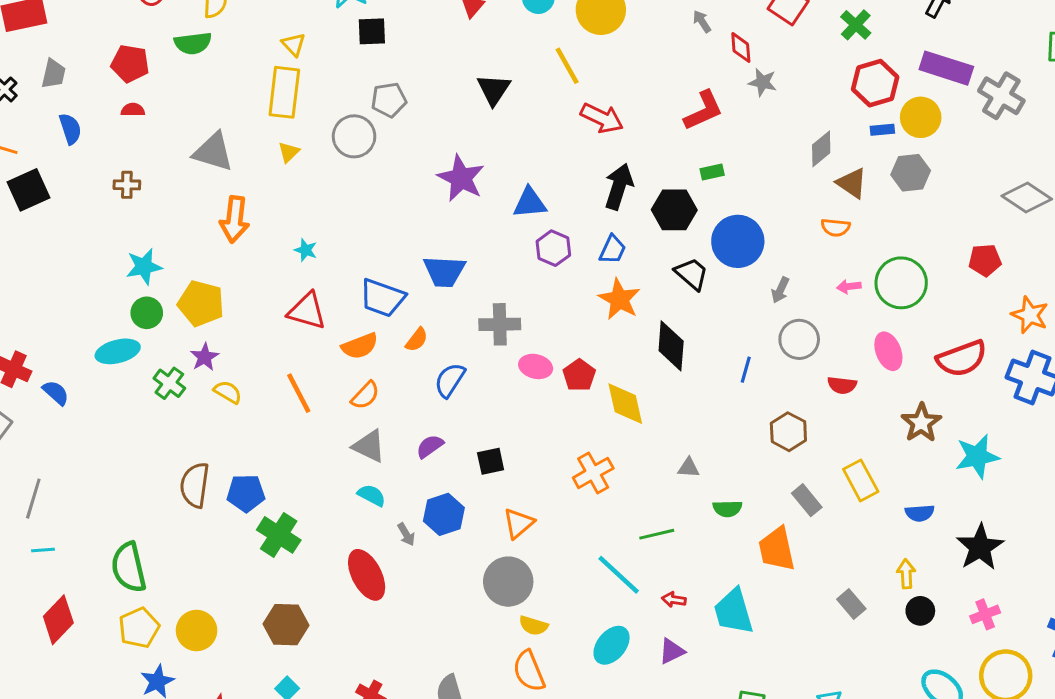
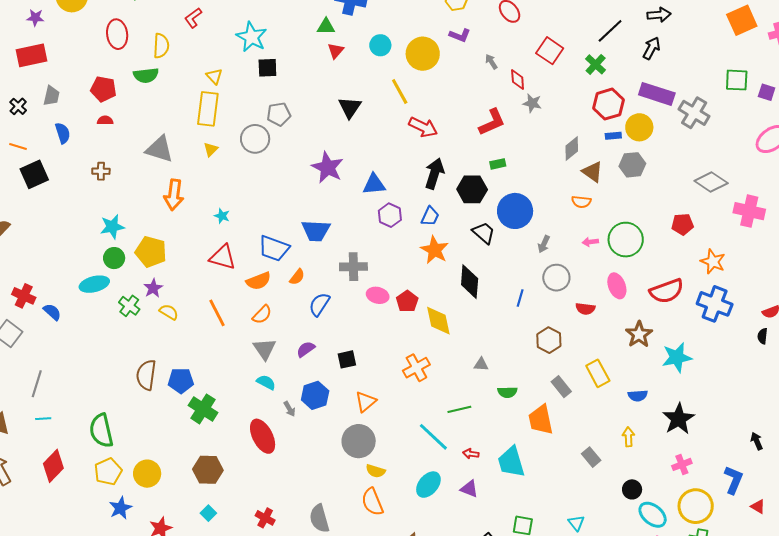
gray triangle: (369, 446) -> (265, 349), turned 30
black circle: (920, 611) -> (632, 489), moved
purple triangle: (672, 651) -> (469, 489), turned 48

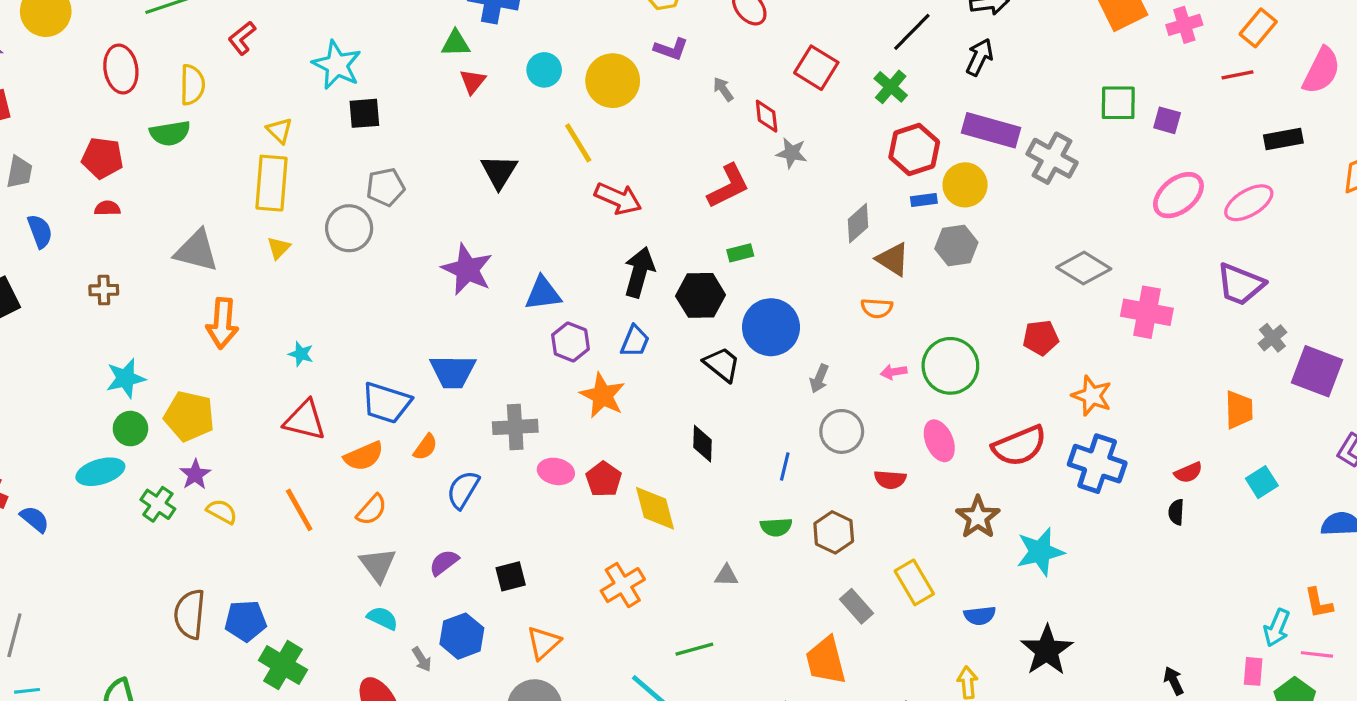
orange star: (435, 250) -> (603, 395), moved
black diamond: (470, 282) -> (702, 444), size x0.7
green semicircle: (507, 392) -> (776, 527), moved

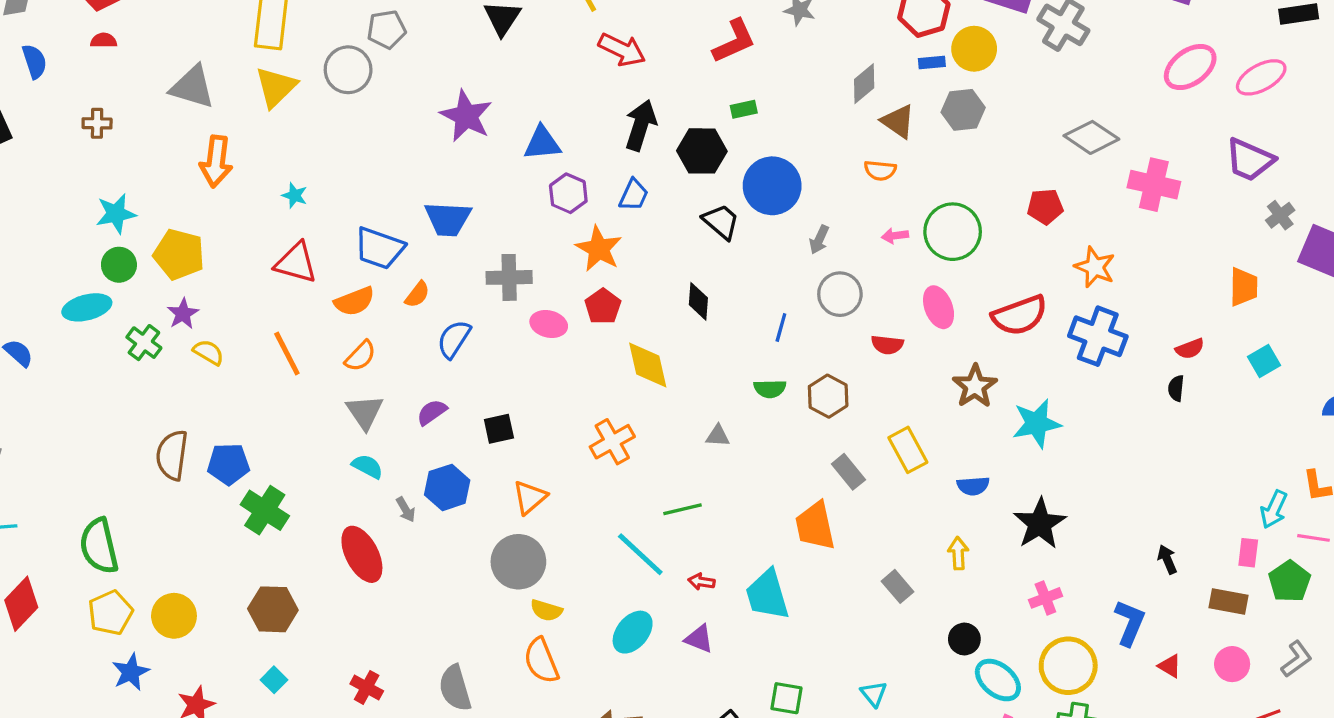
yellow triangle: (279, 248) -> (276, 87), size x1.8
red pentagon: (604, 479) -> (603, 306), moved

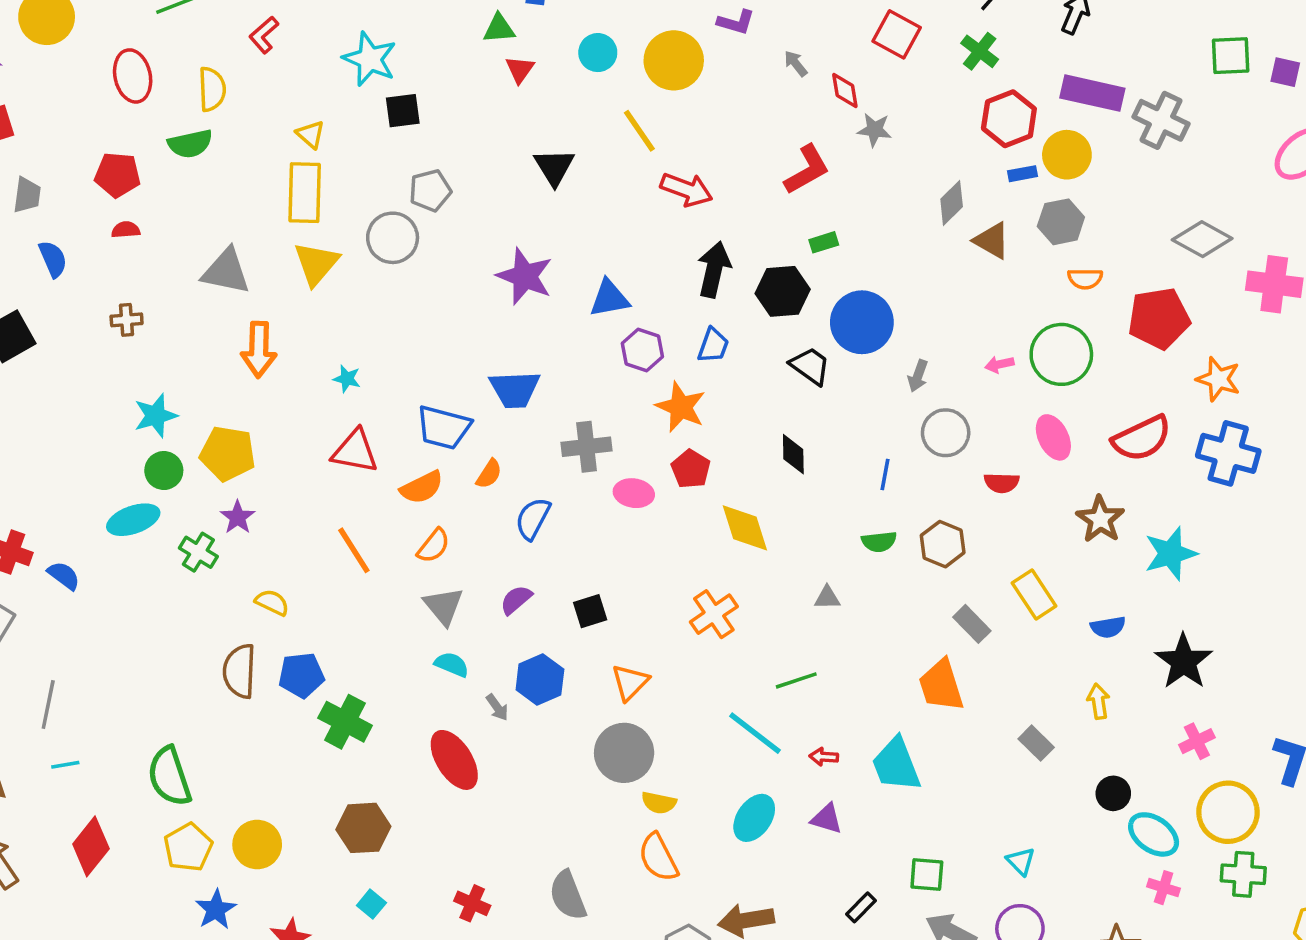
orange semicircle: (880, 170) -> (1085, 279), moved
red pentagon: (1045, 207) -> (1159, 318), size x1.6
yellow semicircle: (208, 352) -> (272, 602), moved

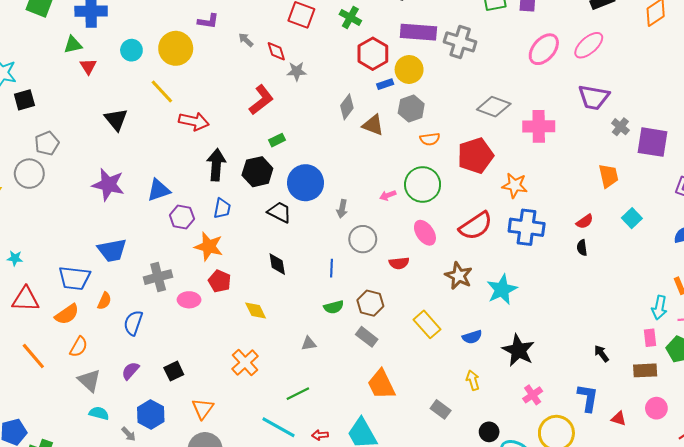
yellow diamond: (745, 528) -> (256, 310), size x0.7
gray rectangle: (972, 624) -> (367, 337), moved

